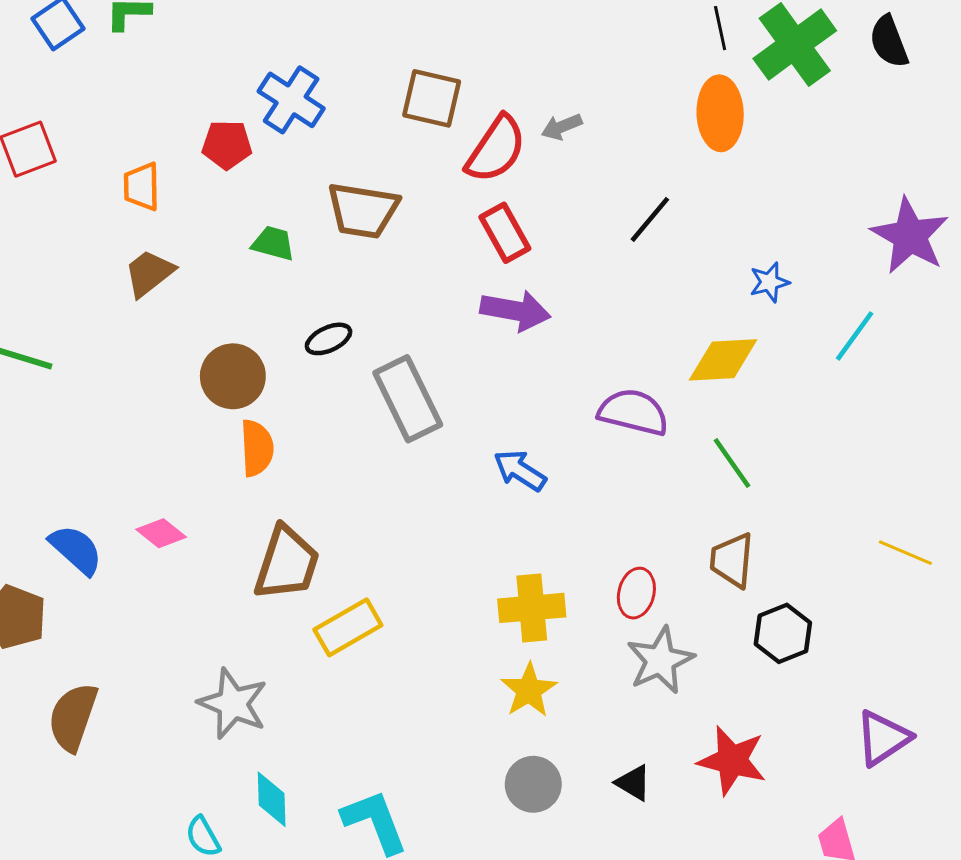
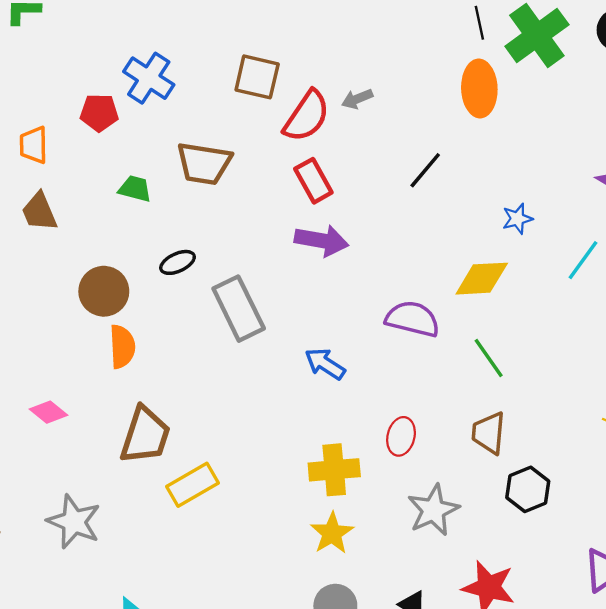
brown trapezoid: (149, 273) -> (39, 212), turned -75
red ellipse: (636, 593) -> (401, 436), moved
gray star: (233, 704) -> (74, 522), moved

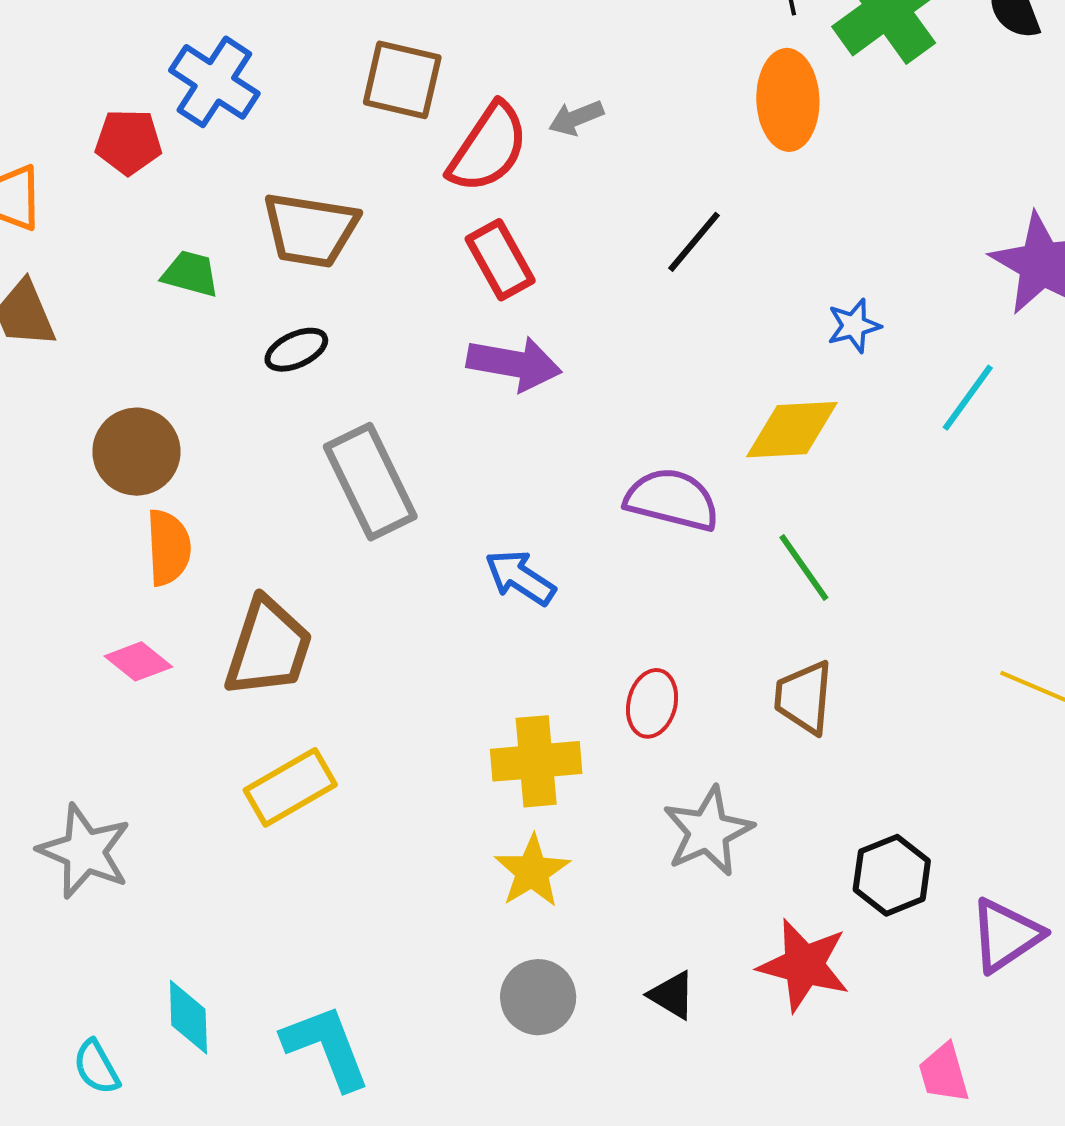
black ellipse: (178, 262) -> (296, 350), moved
pink diamond: (49, 412) -> (138, 661), moved
brown trapezoid: (145, 435) -> (268, 647), moved
black hexagon: (528, 489) -> (892, 875), moved

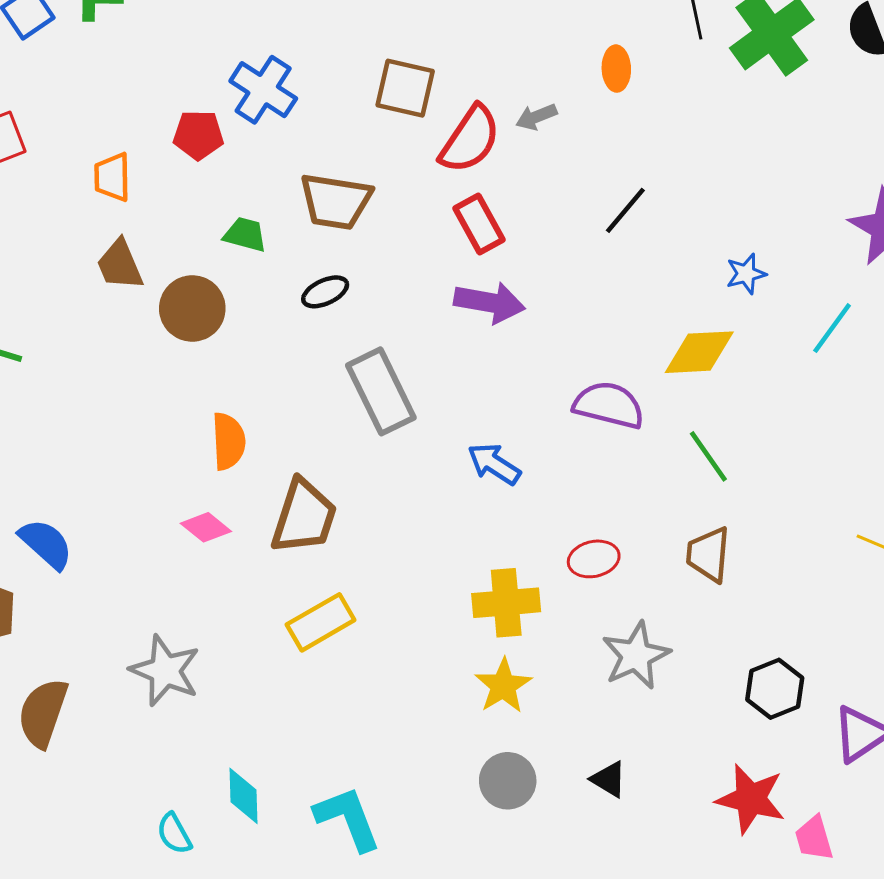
orange ellipse: (788, 100) -> (616, 69), moved, size x0.6
brown circle: (136, 452) -> (192, 308), moved
red ellipse: (652, 703) -> (594, 559), turned 63
red star: (804, 965) -> (751, 799), moved

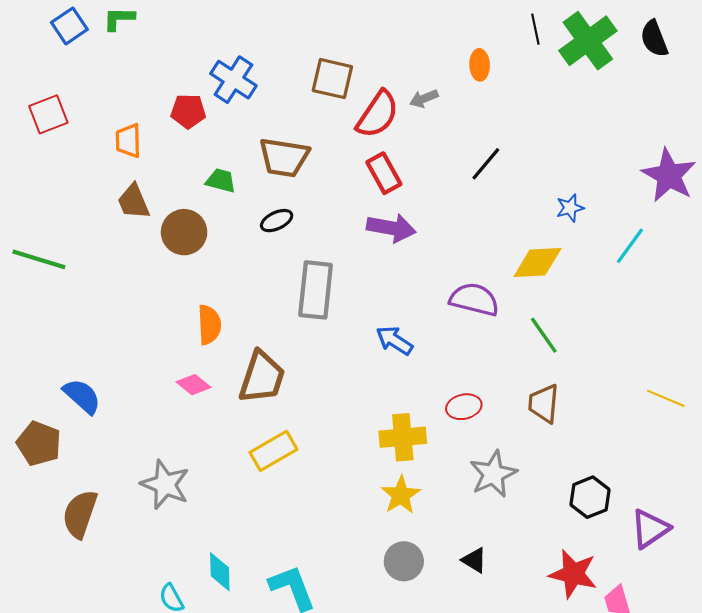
gray rectangle: (381, 391) -> (316, 290), turned 32

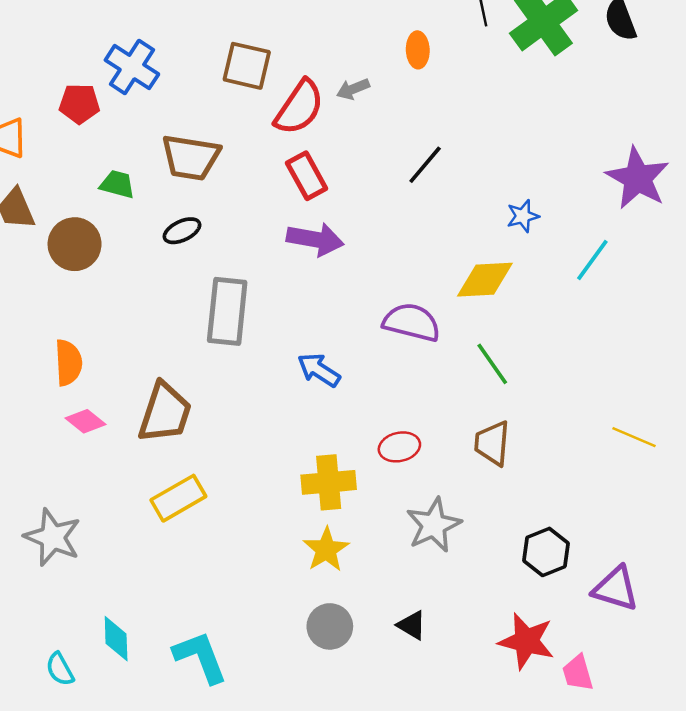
orange semicircle: (209, 325) -> (68, 363), moved
purple triangle: (650, 529) -> (616, 589), turned 51

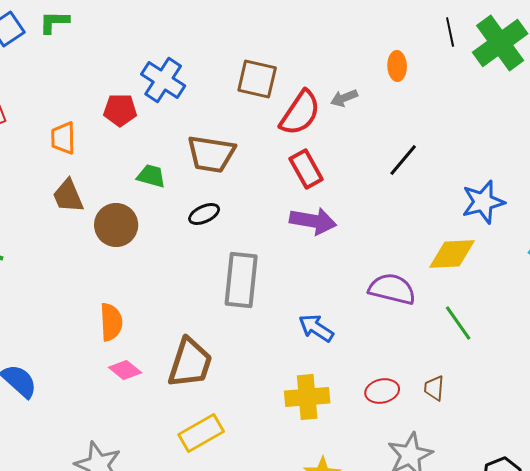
blue star: (523, 216) -> (483, 202), size x1.6
brown trapezoid: (492, 443) -> (434, 388), moved, size x0.7
yellow cross: (329, 482) -> (307, 397), moved

